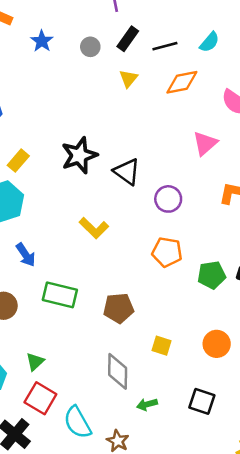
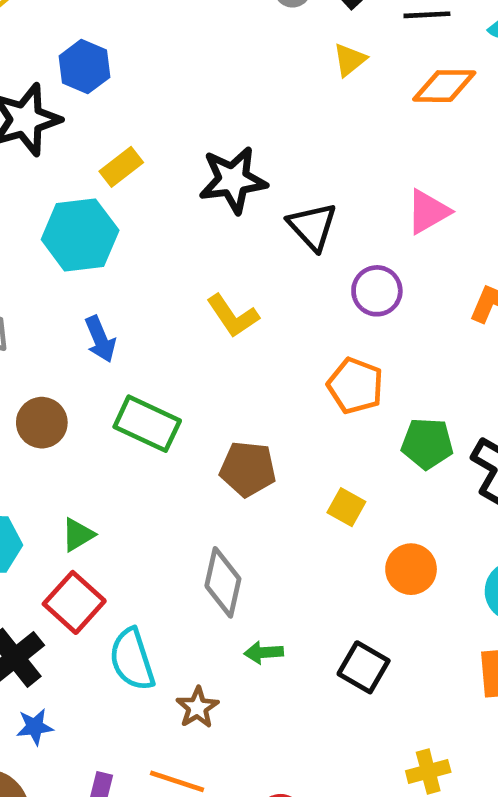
pink triangle: (205, 143) -> (428, 212), moved
yellow square: (161, 346) -> (346, 507), moved

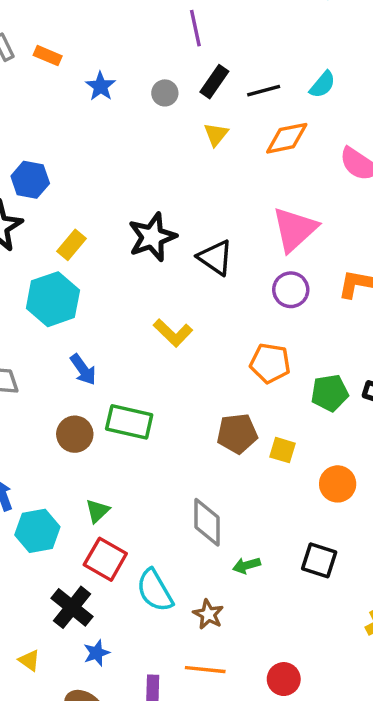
pink triangle: (428, 212) -> (295, 229), size x1.4
purple circle: (377, 291) -> (291, 290), moved
brown circle: (42, 423) -> (75, 434), moved
brown pentagon: (248, 469) -> (237, 434), moved

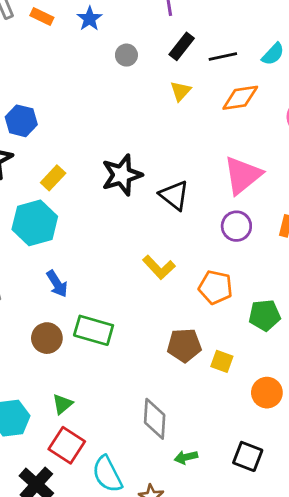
blue star: (101, 86) -> (90, 19), moved
gray circle: (165, 93) -> (126, 55), moved
yellow L-shape: (173, 333) -> (159, 267), moved

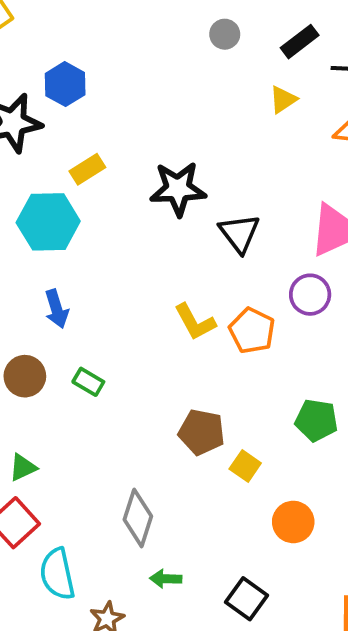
orange pentagon: (216, 287) -> (252, 331), moved
green rectangle: (94, 330) -> (88, 382), size x0.6

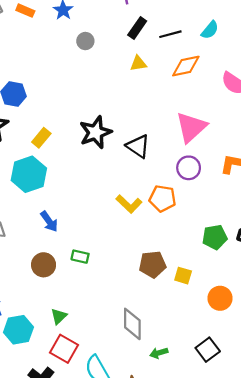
gray circle: (225, 34) -> (85, 41), moved
yellow triangle: (283, 99) -> (138, 63), turned 42
black square: (247, 599) -> (208, 350), turned 35

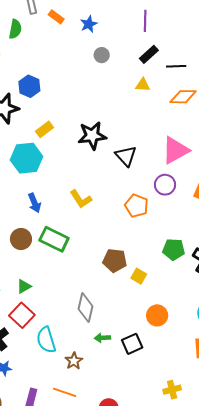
yellow L-shape: (129, 204) -> (81, 199), moved
green rectangle: (80, 257) -> (54, 239), size x1.8
orange circle: (220, 298) -> (157, 315), moved
black square: (208, 350) -> (132, 344), moved

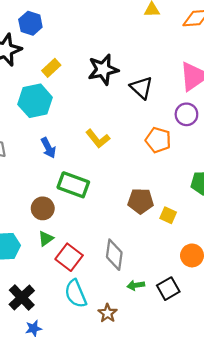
brown circle: (21, 239) -> (43, 208), moved
red square: (22, 315) -> (69, 257), moved

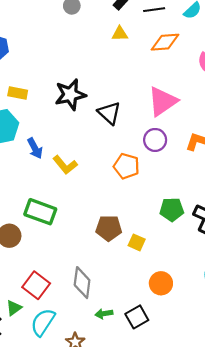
yellow rectangle: (51, 68) -> (18, 93), turned 54
blue arrow: (48, 148) -> (35, 148), moved
green triangle: (46, 238) -> (14, 308), moved
cyan semicircle: (76, 294) -> (43, 322), turned 56

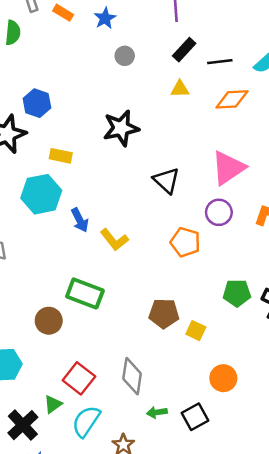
black star: (70, 95) -> (121, 128), moved

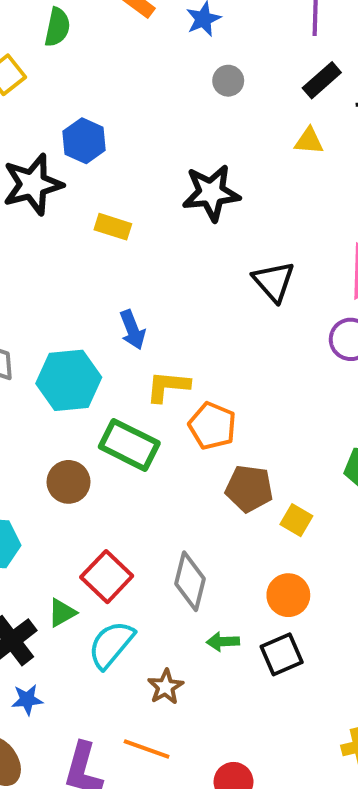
cyan hexagon: (41, 194) -> (69, 380), moved
yellow L-shape: (114, 240) -> (168, 386), moved, turned 128
orange pentagon: (185, 242) -> (212, 426), moved
orange circle: (223, 378) -> (288, 595), moved

